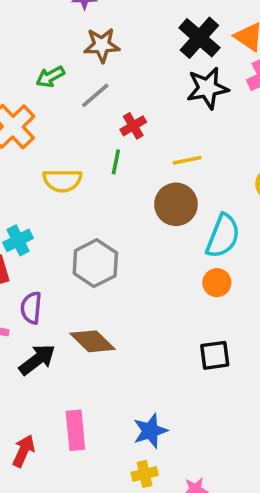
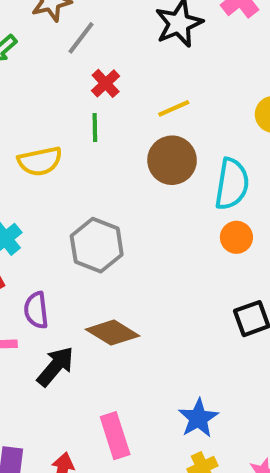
gray line: (95, 95) -> (81, 38), moved

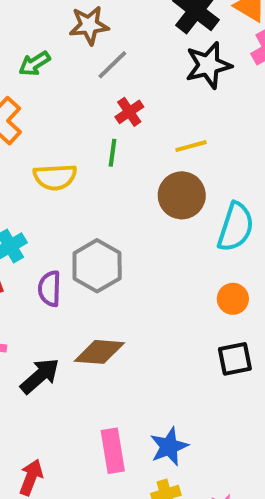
orange circle: (236, 237) -> (233, 299), moved
purple semicircle: (36, 310) -> (50, 289), moved
brown diamond: (112, 333) -> (99, 352), turned -36
pink rectangle: (115, 436) -> (113, 451), moved

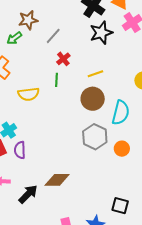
brown star: (89, 25) -> (28, 20), moved
gray hexagon: (97, 266) -> (95, 137), moved
purple semicircle: (50, 289) -> (20, 150), moved
black square: (235, 359) -> (120, 206), moved, turned 30

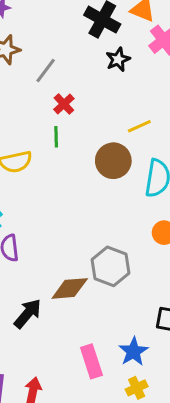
black star: (101, 33) -> (118, 59), size x0.7
yellow line: (95, 74) -> (139, 126), moved
gray hexagon: (95, 137) -> (110, 266), moved

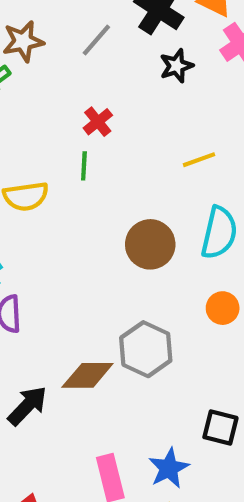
gray line: (46, 70) -> (96, 40), moved
brown circle: (113, 161) -> (150, 244), moved

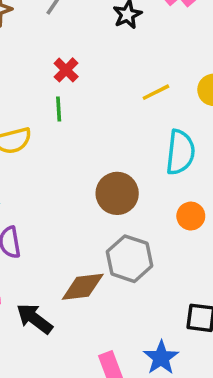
brown circle: (150, 244) -> (117, 193), moved
black arrow: (27, 406) -> (34, 319), turned -90

